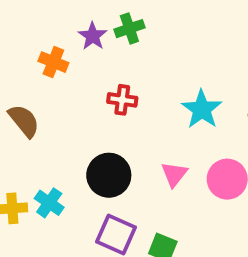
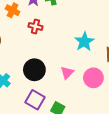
red cross: (122, 100) -> (35, 26), moved

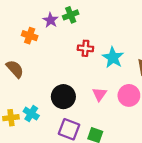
red cross: (35, 26) -> (85, 48), moved

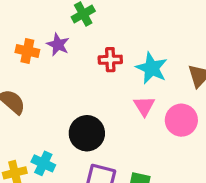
purple star: (51, 20) -> (58, 45), moved
pink triangle: (99, 94) -> (144, 106), moved

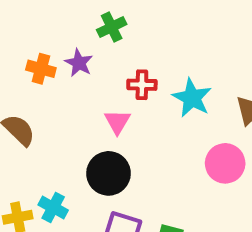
pink triangle: (144, 106) -> (117, 122), moved

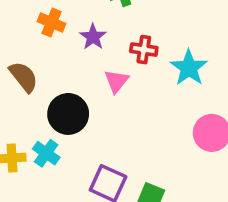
purple star: (79, 63) -> (93, 37), moved
black circle: (109, 173) -> (68, 114), moved

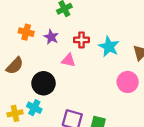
brown semicircle: (24, 77) -> (15, 66), turned 90
pink triangle: (116, 81) -> (68, 60), turned -48

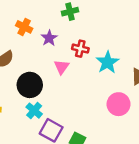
pink triangle: (68, 60) -> (62, 67), turned 40
cyan cross: (34, 108) -> (34, 111), moved

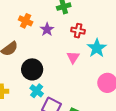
red cross: (80, 49) -> (78, 31), moved
pink triangle: (62, 67) -> (73, 57), moved

